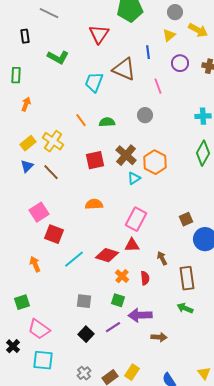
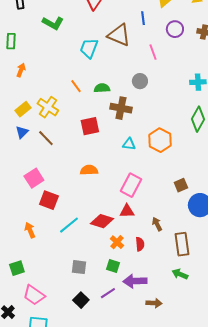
brown cross: (126, 155) -> (121, 108), moved, turned -30
orange hexagon: (155, 162) -> (160, 140), moved
cyan triangle: (134, 178) -> (129, 144), turned 40

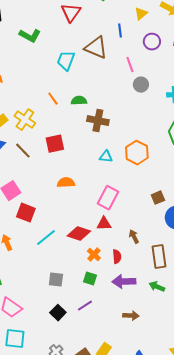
gray circle: (140, 81) -> (141, 85), moved
red square: (90, 126) -> (55, 144), moved
purple arrow: (135, 281) -> (124, 282), moved

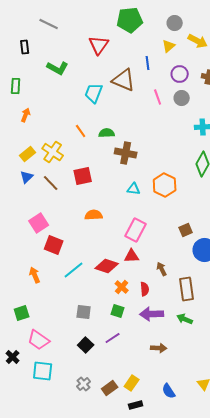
gray circle: (141, 85) -> (182, 98), moved

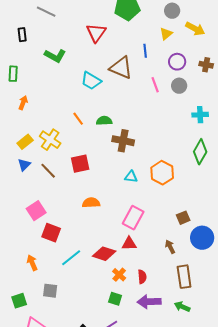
cyan trapezoid: (94, 93) -> (91, 81), turned -80
brown arrow: (162, 269) -> (170, 247), moved
gray square: (84, 312) -> (50, 291), moved

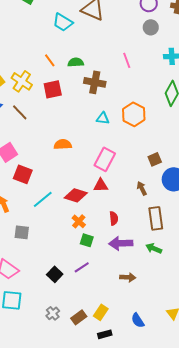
pink line: (155, 85) -> (127, 60), moved
red square: (80, 164) -> (53, 89), moved
orange cross: (119, 275) -> (79, 221), moved

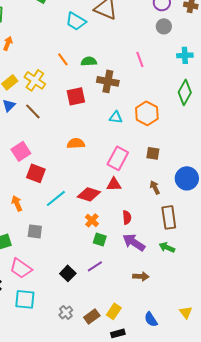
red square: (53, 89) -> (76, 96), moved
brown square: (155, 159) -> (153, 153), moved, turned 32
purple arrow: (121, 243) -> (134, 242), turned 35

